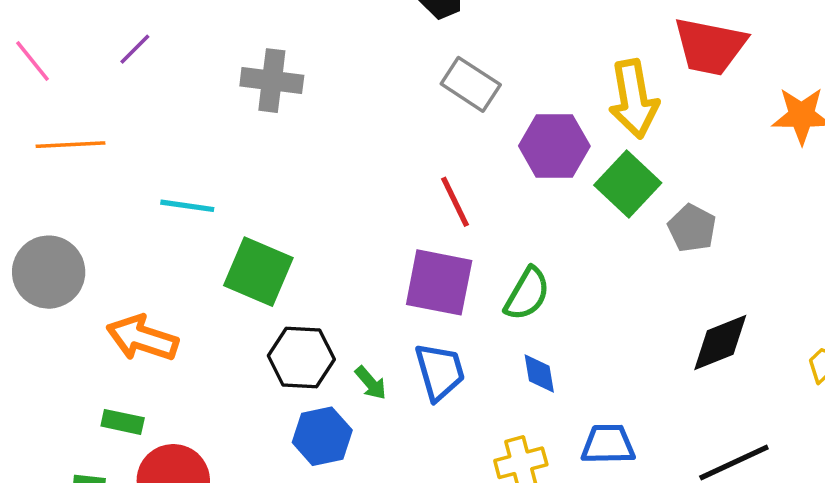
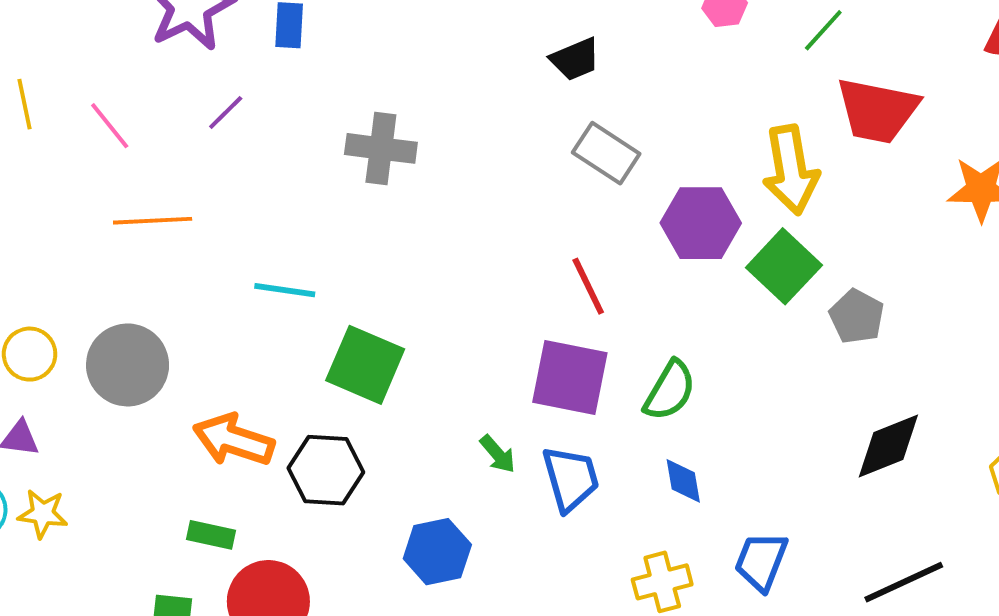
black hexagon: (301, 358) -> (326, 470), moved
green arrow: (371, 383) -> (498, 454), moved
blue trapezoid: (608, 444) -> (761, 561), turned -68

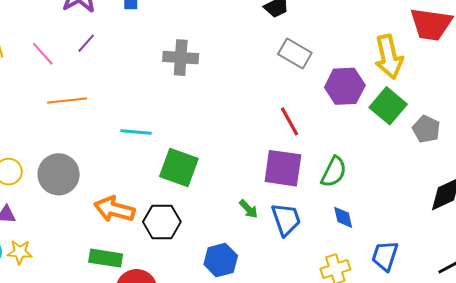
purple line: (226, 113) -> (86, 43), moved
green rectangle: (211, 535) -> (106, 258), size x1.4

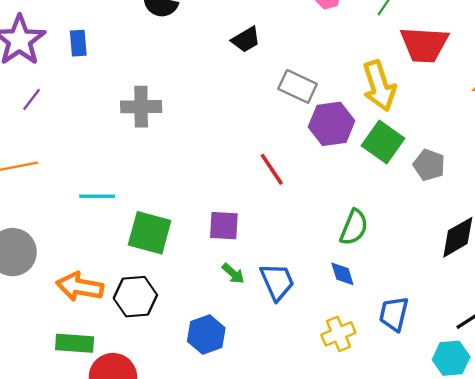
gray rectangle: (295, 54) -> (298, 86), moved
purple square: (283, 168) -> (224, 226), moved, size x0.7
green semicircle: (334, 172) -> (354, 227), moved

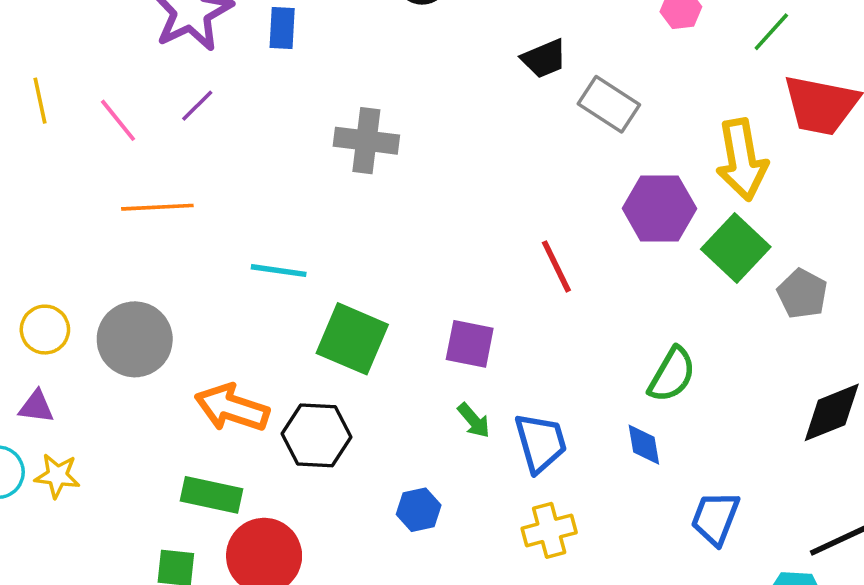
gray rectangle: (298, 86) -> (609, 104), moved
yellow cross: (338, 334) -> (549, 530), moved
blue hexagon: (206, 335) -> (419, 510), size x0.7

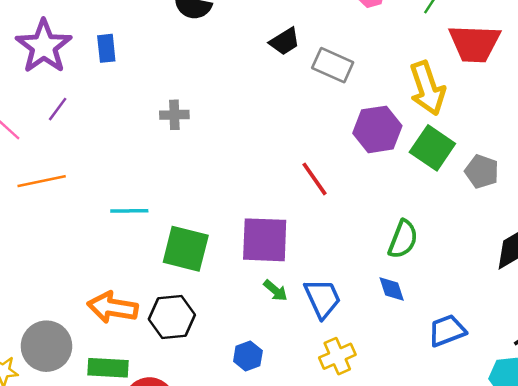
gray cross: (366, 141) -> (174, 115), size x0.7
gray circle: (135, 339) -> (46, 346), moved
purple square: (470, 344) -> (265, 240), size x1.5
blue trapezoid: (715, 518) -> (447, 331), turned 57

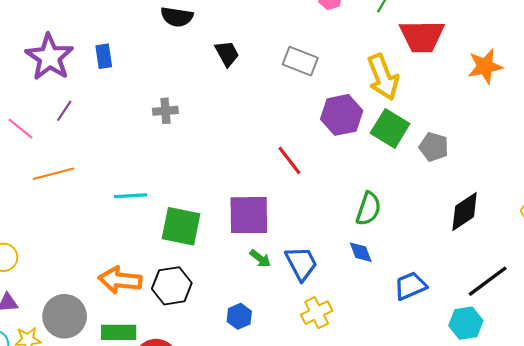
black trapezoid: (285, 41) -> (227, 54), moved, turned -84

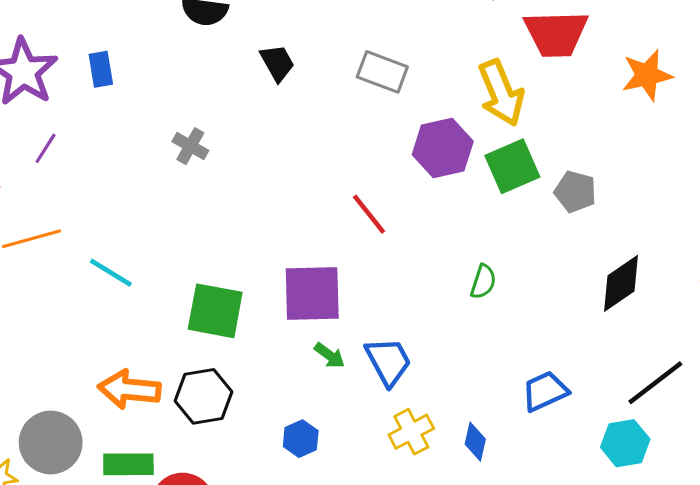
gray cross: (165, 111) -> (190, 146), turned 35
green square: (390, 128) -> (512, 166), turned 36
cyan line: (131, 196) -> (111, 273), moved, turned 36
green semicircle: (368, 209) -> (483, 282), size x0.7
blue diamond: (361, 252) -> (475, 442), moved, turned 35

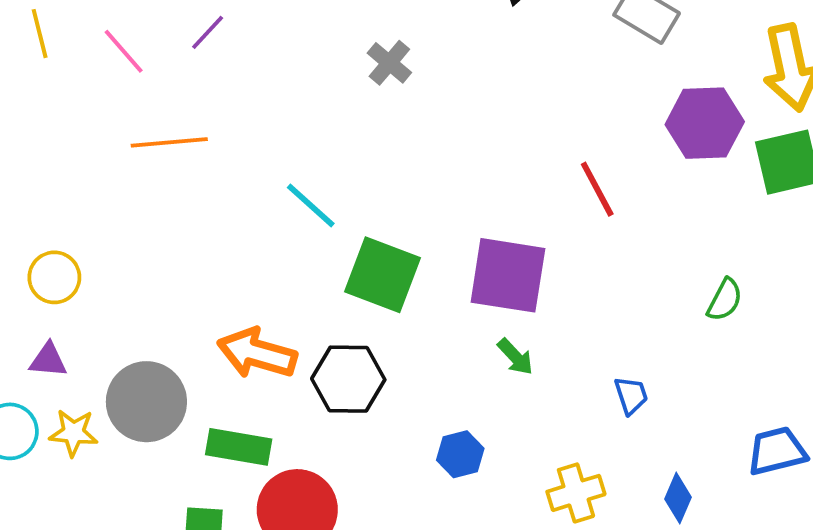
cyan line: (111, 273) -> (311, 205), moved
blue trapezoid: (388, 361) -> (631, 395), moved, size x0.6
yellow cross: (411, 432) -> (576, 493), moved

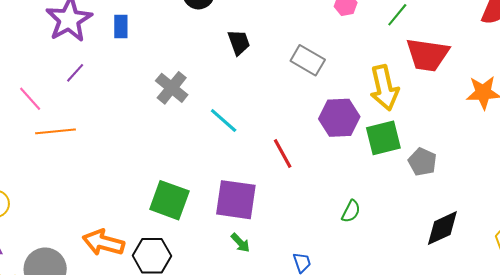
pink line: (124, 51) -> (30, 99), moved
gray cross: (389, 63) -> (172, 88), size x1.4
cyan line: (311, 205) -> (224, 120), moved

